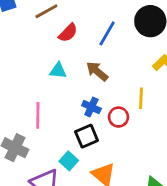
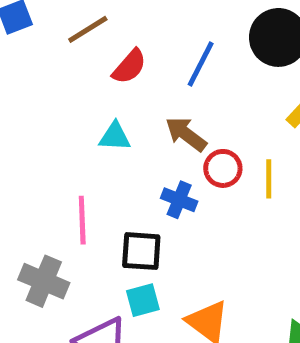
red circle: (118, 117) -> (223, 168), moved
black square: (87, 136) -> (141, 251), moved, turned 30
cyan square: (69, 161) -> (143, 300), turned 36

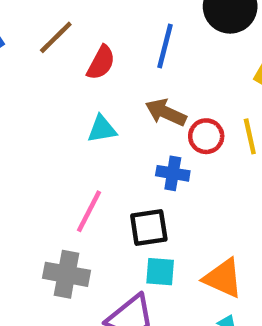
pink line: (82, 220) -> (89, 211), turned 42
cyan square: (143, 300) -> (160, 272), turned 32

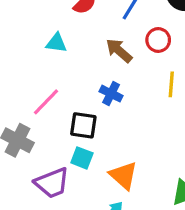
cyan triangle: (102, 129) -> (56, 43), moved
red circle: (206, 136) -> (158, 40), moved

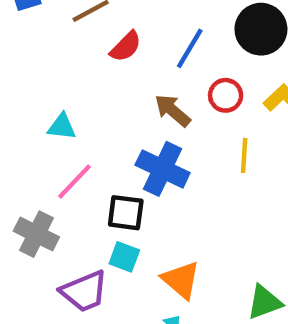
cyan triangle: (56, 43) -> (62, 127), moved
blue cross: (111, 94) -> (163, 169), size x1.6

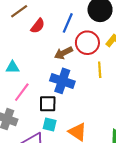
red circle: (226, 95) -> (87, 43), size x1.5
brown arrow: (173, 110) -> (63, 53), turned -60

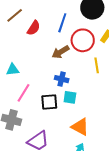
blue cross: (62, 81) -> (62, 79), size x0.6
cyan square: (50, 124) -> (70, 97), moved

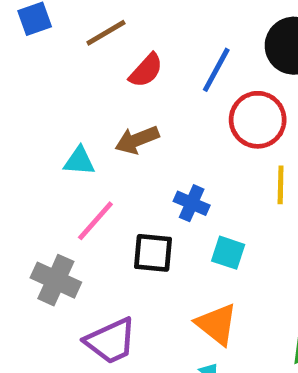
brown arrow: (61, 52) -> (137, 140), moved
cyan square: (70, 97) -> (228, 253), moved

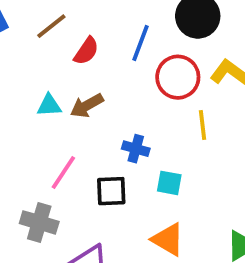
cyan triangle: (79, 161) -> (49, 105), moved

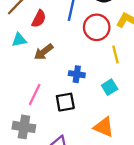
cyan triangle: (49, 105) -> (19, 40), moved
cyan square: (169, 183) -> (110, 87), moved, turned -35

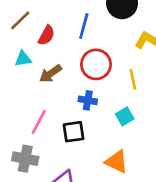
red circle: (97, 27) -> (96, 64), moved

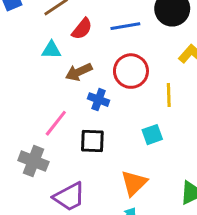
blue line: (84, 26) -> (125, 26), turned 55
blue cross: (88, 100) -> (99, 100), moved
orange triangle: (117, 162) -> (134, 183), turned 40

